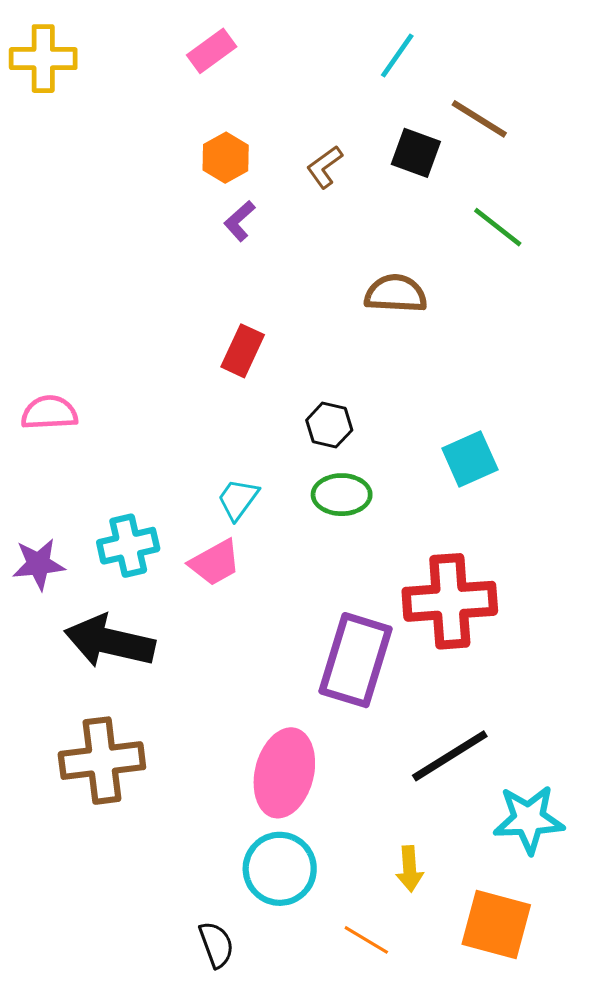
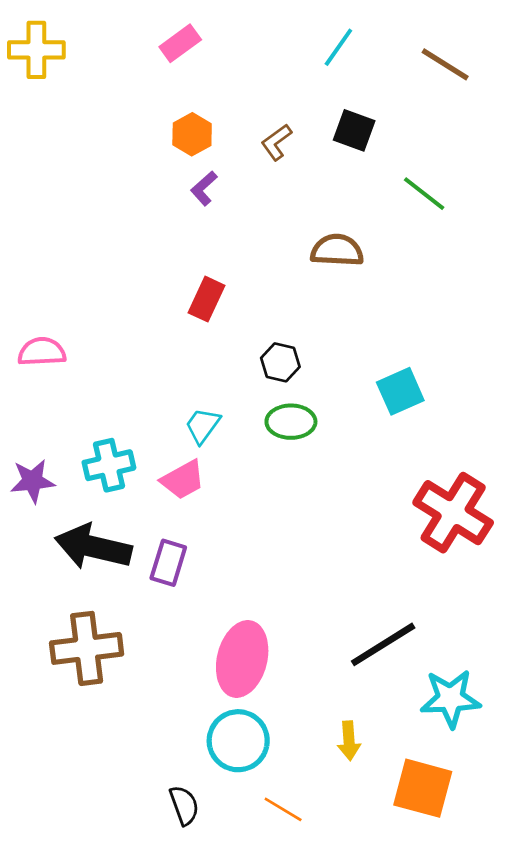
brown line: (479, 119) -> (445, 64), moved
red cross: (450, 601) -> (453, 513), moved, turned 36
purple rectangle: (355, 660) -> (168, 563), moved, size x0.6
orange line: (366, 940) -> (283, 809), moved

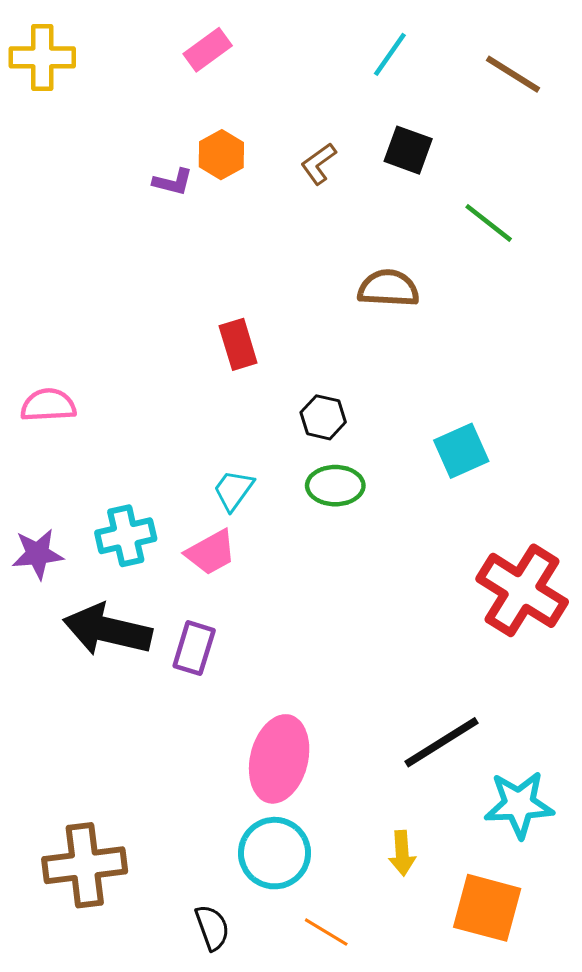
purple L-shape: (204, 188) -> (173, 182), moved, turned -124
red rectangle: (207, 299) -> (238, 344), turned -42
brown cross: (87, 648) -> (85, 865), moved

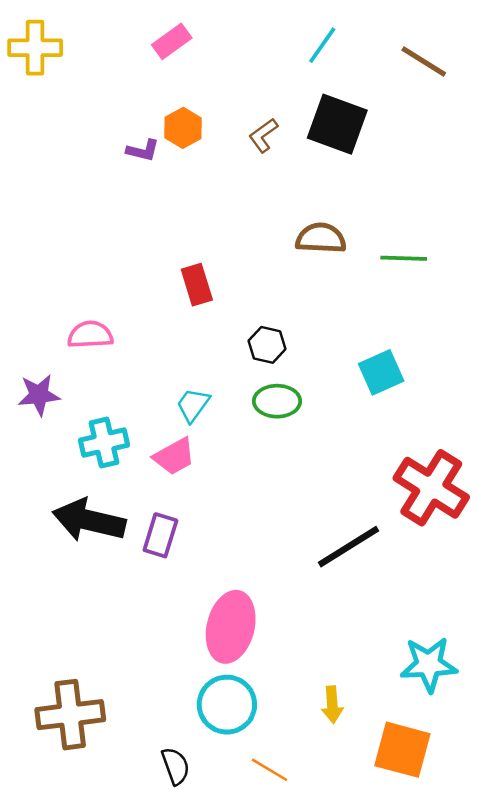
black square: (408, 150) -> (337, 124), size x1.5
green line: (489, 223) -> (404, 258), moved, turned -36
pink semicircle: (48, 405) -> (90, 335), moved
purple star: (38, 554) -> (39, 395), moved
black line: (442, 742) -> (349, 547), moved

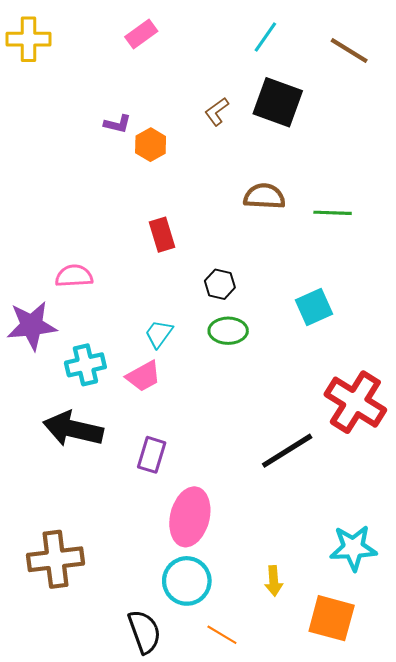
orange hexagon: (183, 128) -> (151, 145), moved
purple star: (39, 395) -> (32, 326), size x1.4
purple rectangle: (160, 535) -> (152, 455), moved
brown cross: (70, 715) -> (55, 559), moved
black semicircle: (175, 766) -> (144, 632), size x1.4

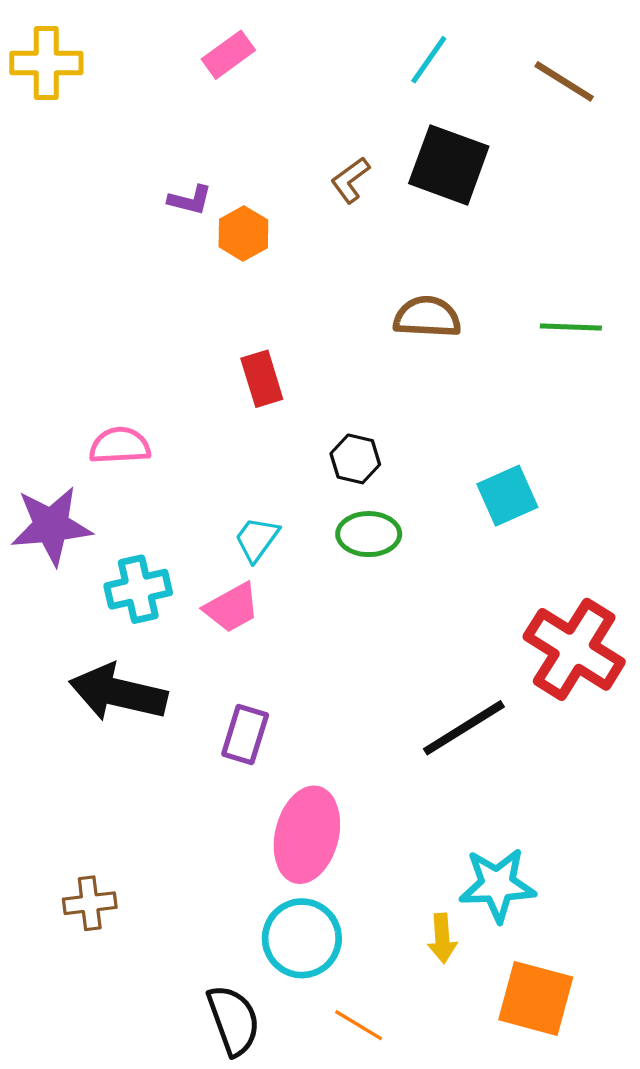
green line: (333, 213) -> (571, 327), moved
cyan star: (353, 548) -> (497, 885), moved
brown cross: (55, 559) -> (90, 903), size x0.6

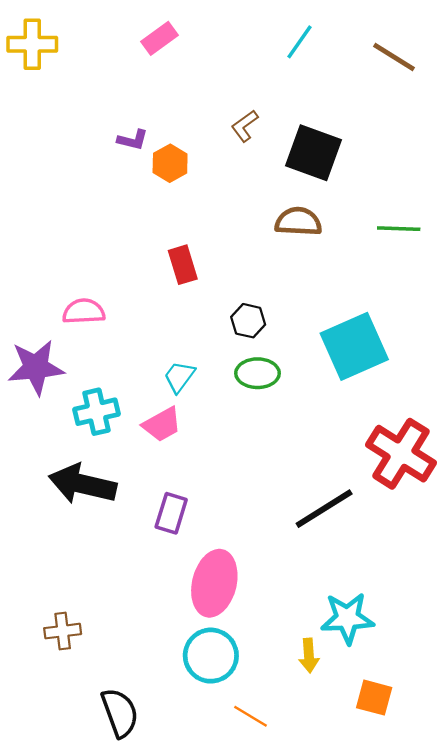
black square: (449, 165) -> (314, 153), moved
cyan square: (507, 496) -> (354, 346), size x1.6
orange square: (536, 998) -> (374, 698), size x0.7
black semicircle: (233, 1020) -> (120, 713), moved

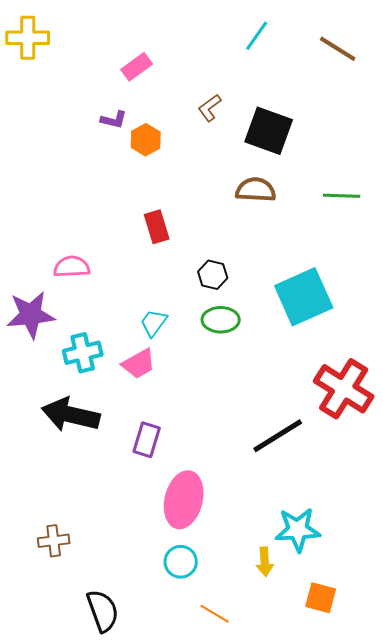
pink rectangle: (160, 38) -> (137, 67), moved
cyan circle: (211, 656) -> (181, 562), size x0.7

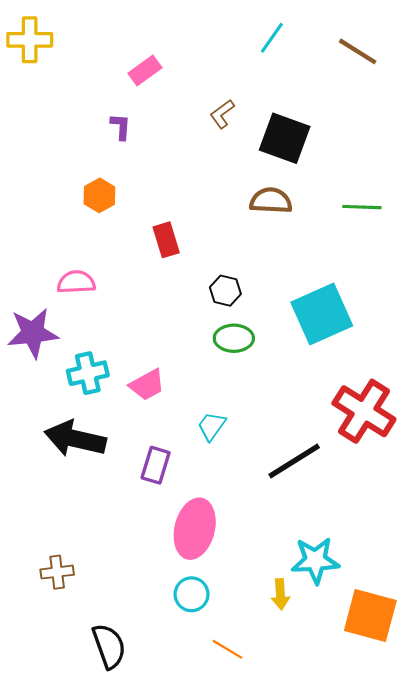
purple L-shape: (114, 120) -> (121, 127), turned -100
orange hexagon: (146, 140) -> (99, 195), moved
cyan trapezoid: (154, 323) -> (212, 426), moved
orange square: (321, 598) -> (370, 615), moved, size x1.6

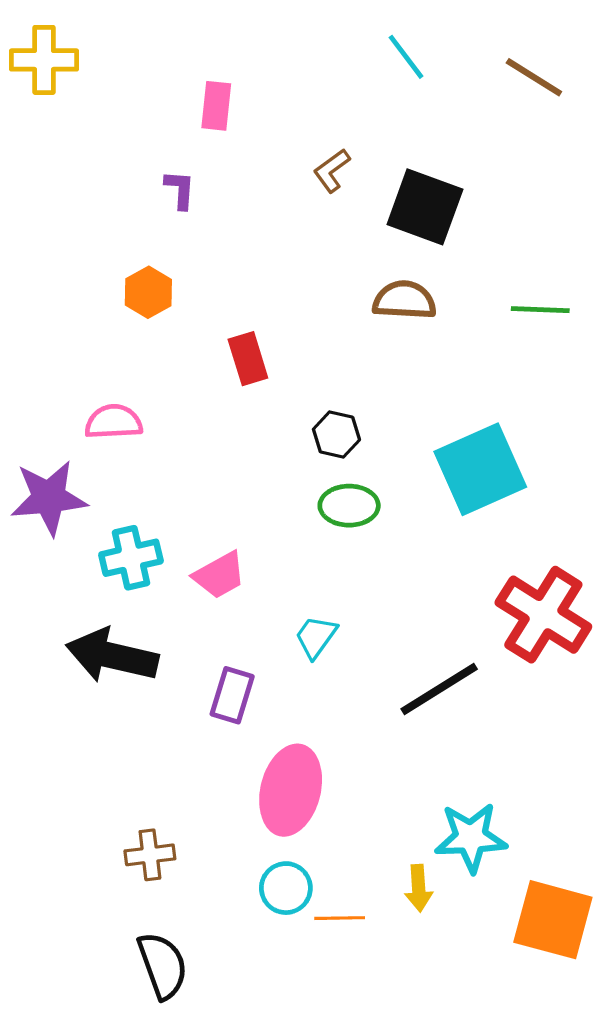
cyan line: (272, 38) -> (406, 57), turned -72
pink rectangle: (145, 71) -> (216, 106), turned -48
brown cross: (57, 572) -> (150, 855), moved
orange line: (227, 649) -> (340, 918), moved, turned -32

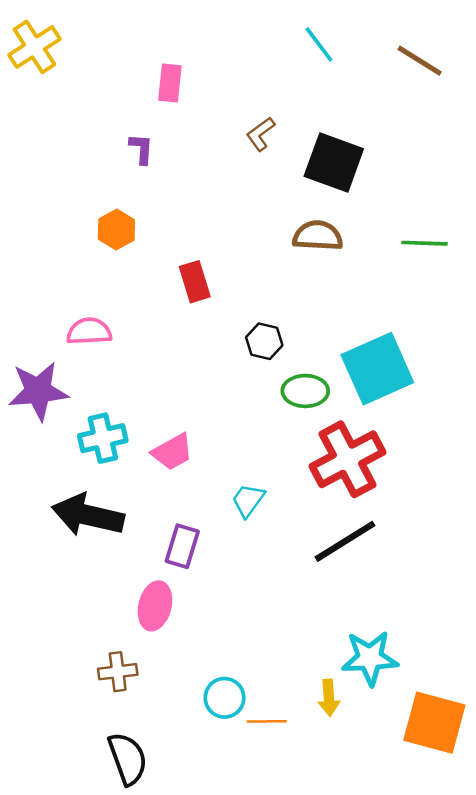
yellow cross: (44, 60) -> (34, 47), turned -33
green ellipse: (349, 506) -> (305, 391), moved
red cross: (543, 615) -> (347, 459), moved, turned 30
pink ellipse: (291, 790) -> (155, 606), moved, size x0.7

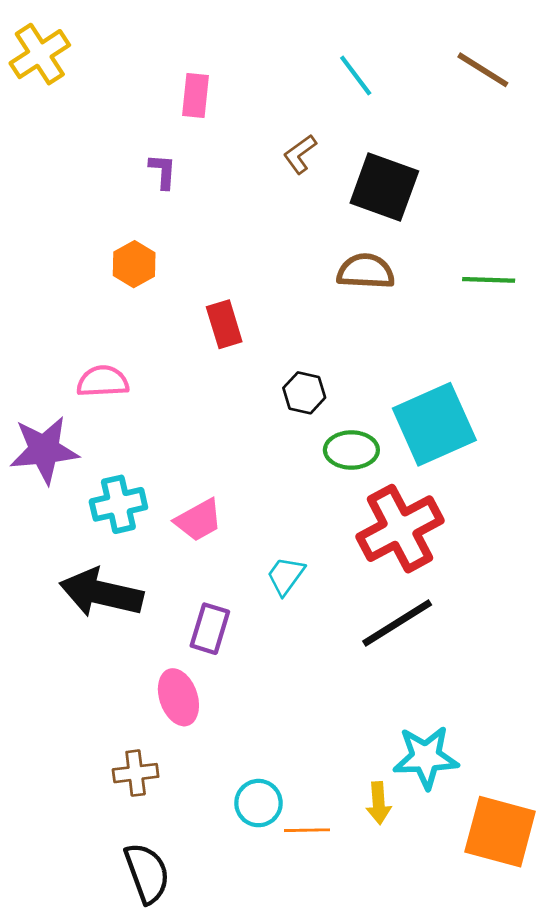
cyan line: (319, 44) -> (356, 75), moved
pink ellipse: (155, 606) -> (178, 697), turned -33

